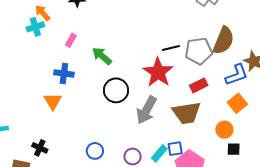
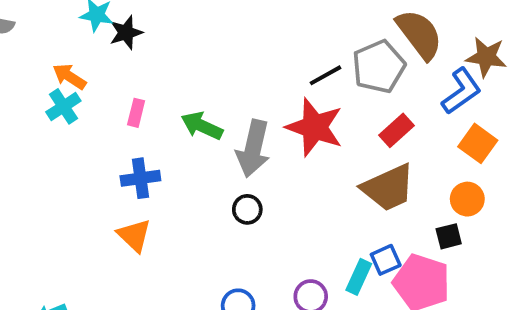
brown semicircle: (223, 41) -> (419, 34), turned -44
black circle: (116, 90) -> (247, 209), moved, size x0.6
gray arrow: (146, 110) -> (253, 148), moved
black square: (234, 149) -> (449, 236), moved

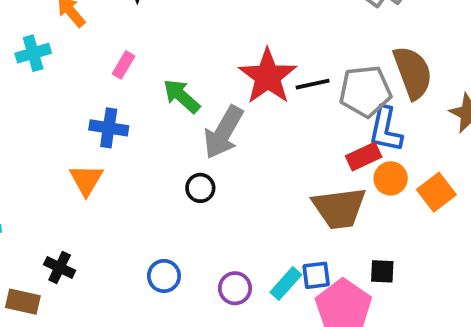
blue L-shape: (461, 91) -> (386, 129), moved, turned 120
cyan cross: (63, 106) -> (33, 53), moved
red star: (315, 127) -> (268, 76), moved
orange circle: (467, 199) -> (391, 178), moved

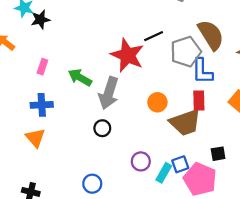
black line: (313, 84) -> (154, 36), moved
red rectangle: (364, 156) -> (199, 101), moved, turned -54
orange circle: (391, 178) -> (157, 102), moved
purple circle: (235, 288) -> (141, 161), moved

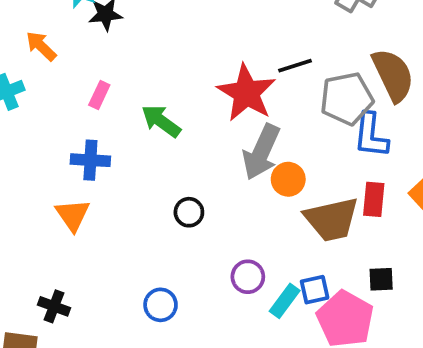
gray arrow: (109, 93) -> (261, 152), moved
red rectangle: (199, 101) -> (374, 199), moved

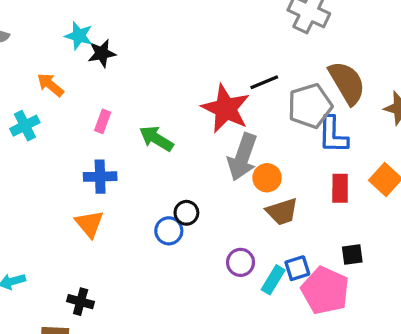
brown trapezoid: (332, 219) -> (282, 212), moved, size x0.7
blue circle: (161, 305) -> (169, 231), moved

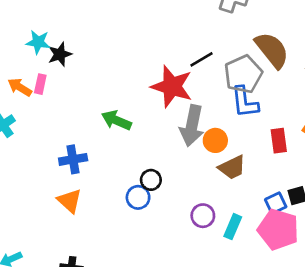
pink rectangle: (103, 121) -> (40, 84), moved
blue L-shape: (333, 135) -> (245, 102), moved
blue square: (297, 268) -> (276, 203), moved

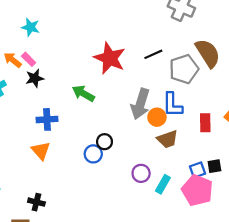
black star: (60, 54) -> (35, 78), moved
pink rectangle: (40, 84) -> (29, 59), turned -64
red star: (172, 86) -> (110, 58), moved
blue L-shape: (245, 102) -> (172, 105), moved

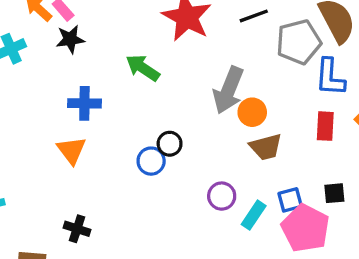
blue L-shape: (172, 105) -> (330, 77), moved
blue square: (198, 170) -> (290, 200), moved
black cross: (36, 202) -> (77, 229), moved

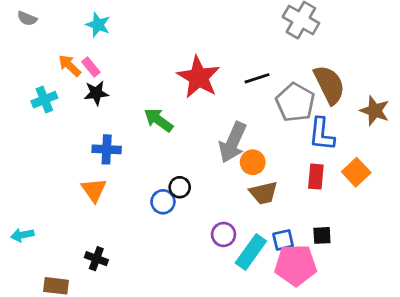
gray pentagon: (299, 42) -> (295, 102), turned -30
cyan rectangle: (254, 215) -> (251, 252), size x1.4
pink pentagon: (305, 228) -> (296, 265), turned -30

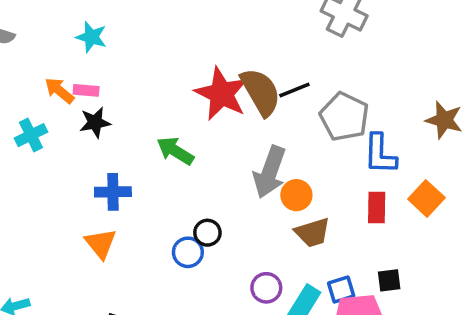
pink rectangle: (91, 67) -> (86, 90), turned -42
brown semicircle: (329, 85) -> (261, 92), moved

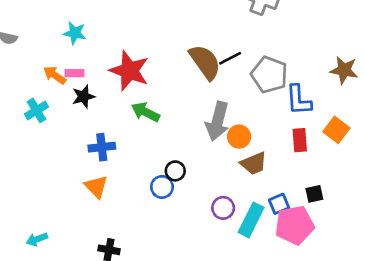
red star: (221, 94) -> (129, 71), moved

